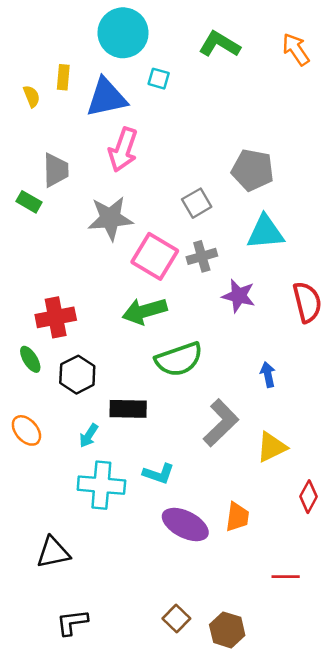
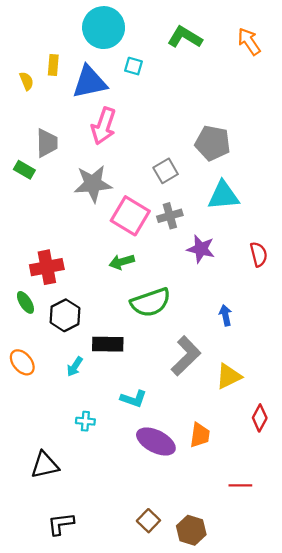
red semicircle: (307, 302) -> (259, 254), size x0.7
green arrow: (145, 311) -> (122, 262), size x0.7
cyan cross: (101, 485) -> (85, 421), moved, size x0.5

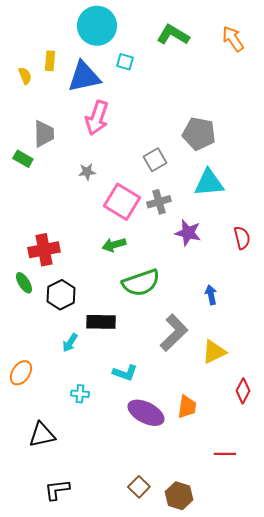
gray star: (93, 184) -> (87, 172), size x0.5
orange ellipse: (22, 362) -> (21, 373), moved, turned 75

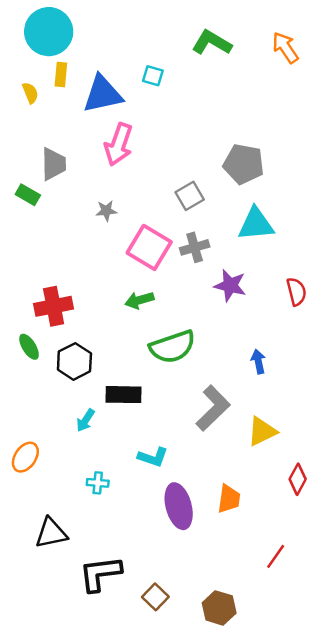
cyan circle: (97, 26) -> (49, 32), moved
purple ellipse: (146, 413) -> (179, 506), turned 48
red line: (225, 454) -> (276, 556), turned -55
brown square: (139, 487) -> (155, 597), moved
black L-shape: (57, 490) -> (100, 574), moved, size x1.4

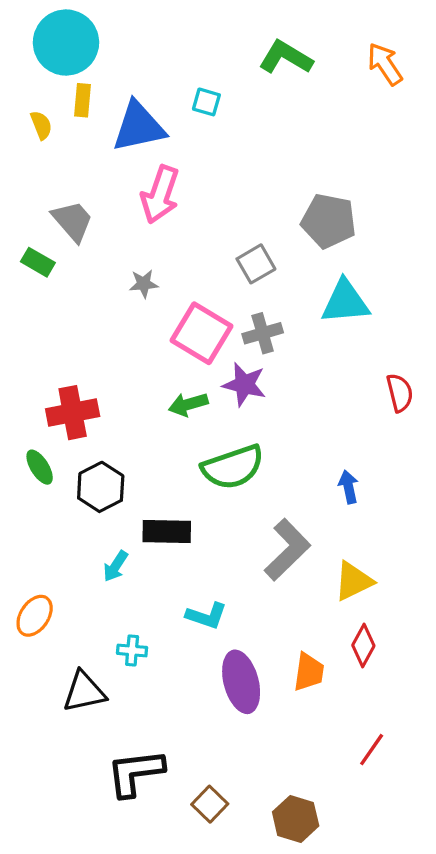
gray trapezoid: (54, 164) -> (73, 221), turned -40
purple star: (230, 285) -> (244, 384), moved
red diamond: (298, 479) -> (363, 645), moved
black triangle: (51, 533) -> (84, 692), moved

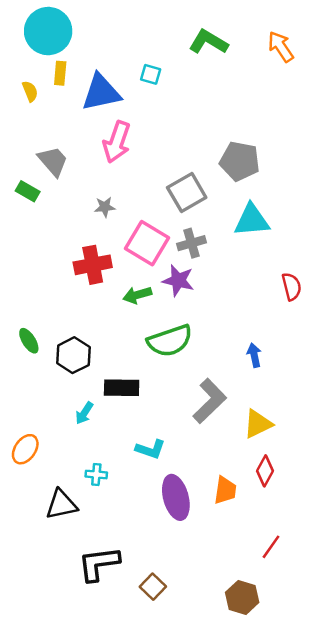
gray square: (256, 264) -> (187, 193), size x1.4
red cross: (73, 413) -> (93, 265), moved
brown hexagon: (296, 819) -> (242, 597), moved

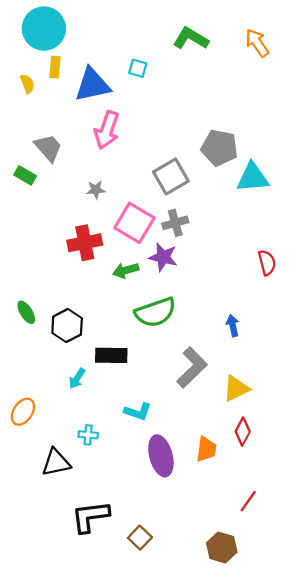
cyan triangle: (252, 220) -> (253, 178), moved

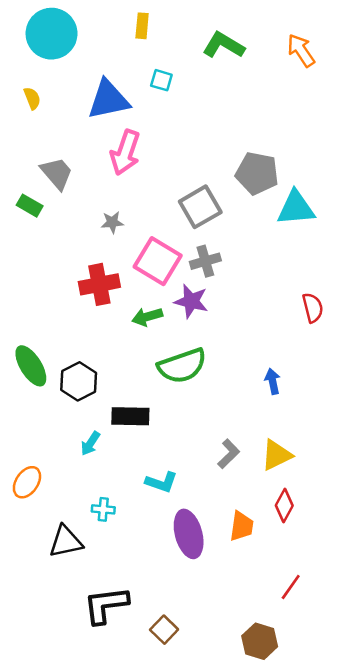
yellow rectangle: (55, 67) -> (142, 26), moved
green ellipse: (26, 312) -> (31, 366), size x1.5
gray L-shape: (192, 367) -> (229, 454), moved, size x0.6

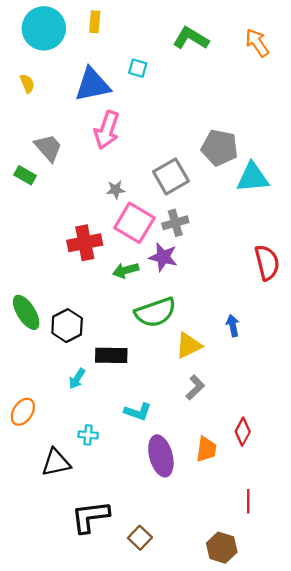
yellow rectangle: (142, 26) -> (95, 22), moved
gray star: (112, 222) -> (116, 190), moved
red semicircle: (313, 308) -> (267, 263), size x1.4
yellow triangle: (276, 455) -> (189, 345), moved
red line: (291, 587) -> (248, 501), turned -35

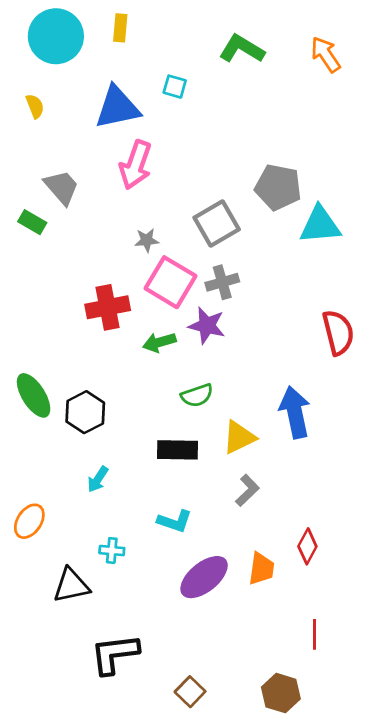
green semicircle: (155, 312) -> (197, 395), size x0.6
blue arrow: (233, 326) -> (295, 412), size x1.8
black rectangle: (111, 355) -> (177, 450), moved
purple ellipse: (161, 456) -> (204, 577), turned 66
brown square: (140, 538) -> (190, 692), moved

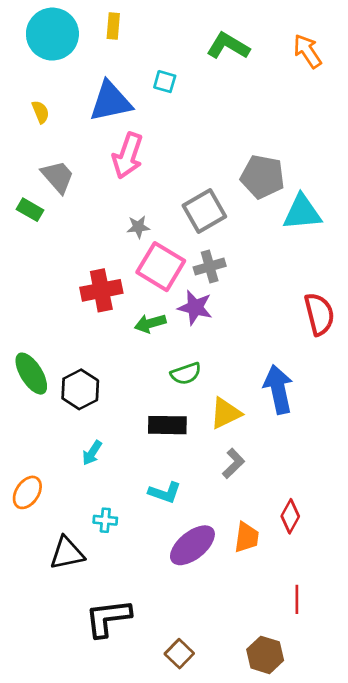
yellow semicircle: (35, 106) -> (41, 112), moved

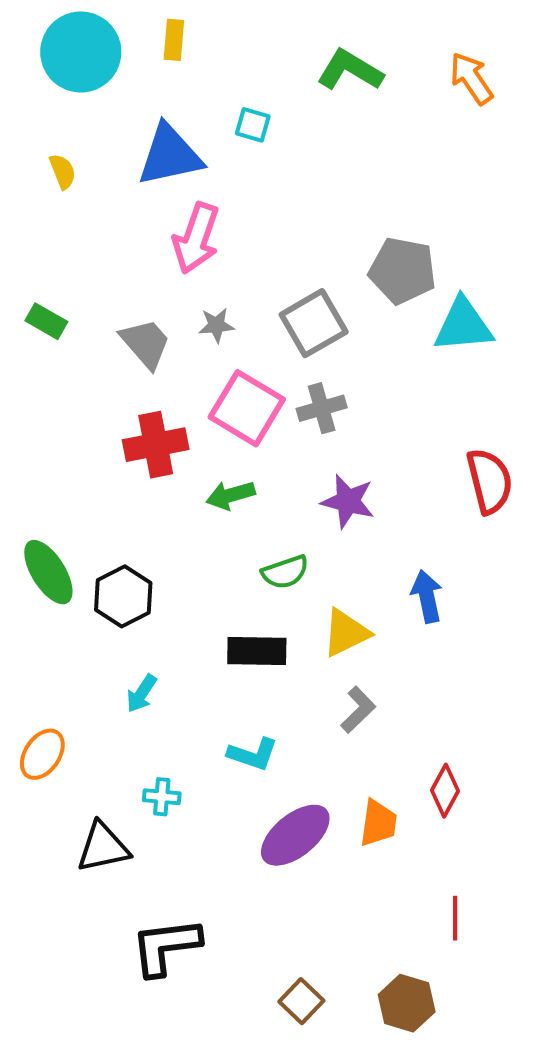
gray trapezoid: (58, 177) -> (146, 343), moved
gray star: (138, 227) -> (216, 325), moved
purple star: (195, 307) -> (348, 501), moved
blue arrow: (278, 389) -> (427, 596), size x0.7
brown square: (179, 654) -> (301, 1001), moved

